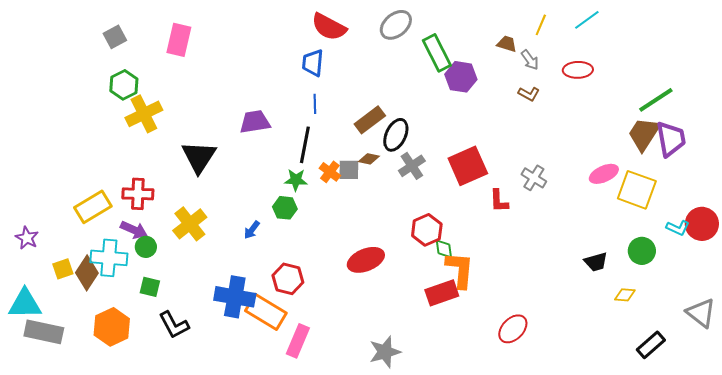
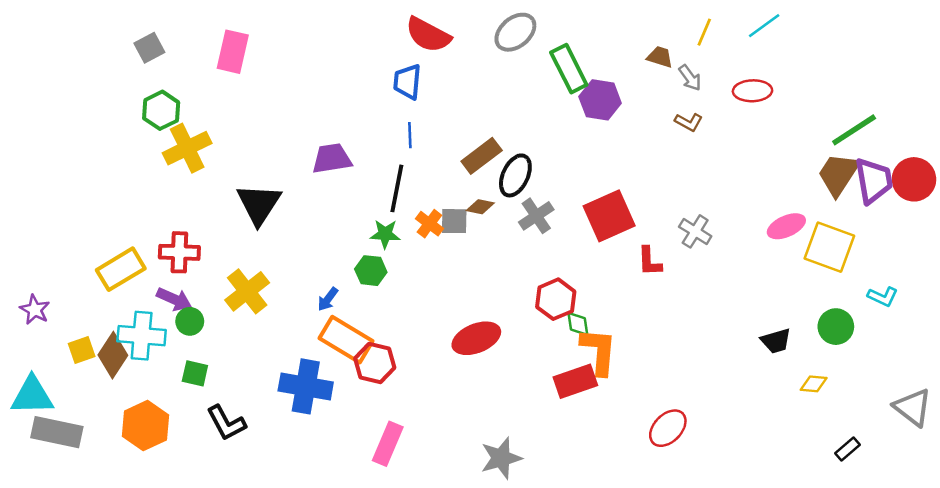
red circle: (702, 224) -> (914, 179), moved
orange rectangle: (266, 312) -> (346, 340), moved
black rectangle: (651, 345) -> (848, 449), size x0.7

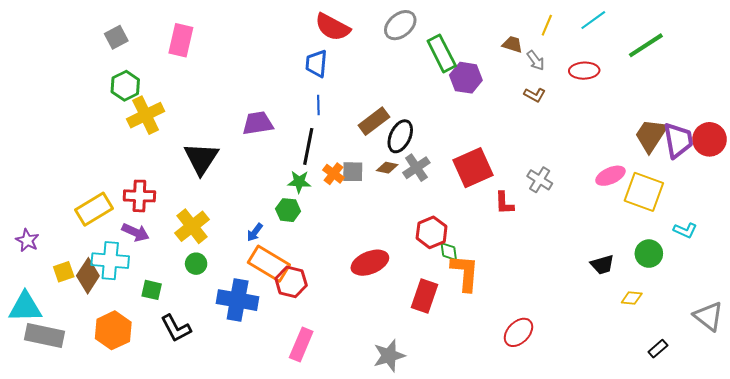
green line: (854, 130) -> (646, 45), moved
brown diamond: (480, 207) -> (387, 168), moved
green circle: (190, 321) -> (196, 264), moved
red rectangle: (575, 381) -> (424, 296), moved, turned -52

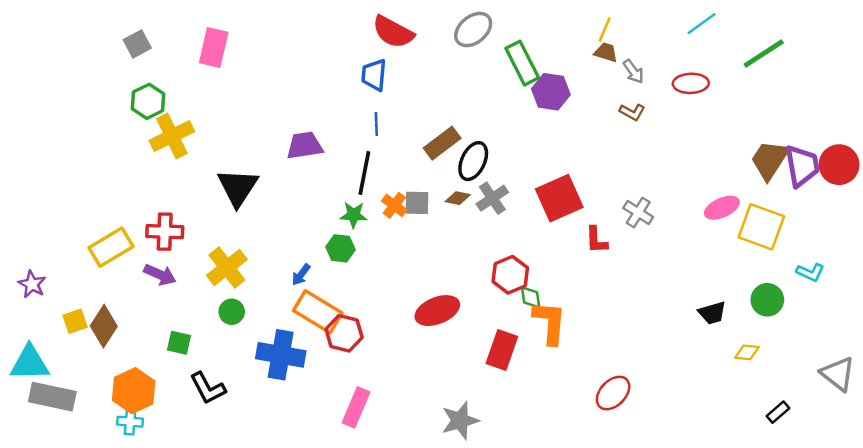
yellow line: (547, 25) -> (605, 30), moved
cyan cross: (110, 261) -> (130, 422), moved, size x0.6

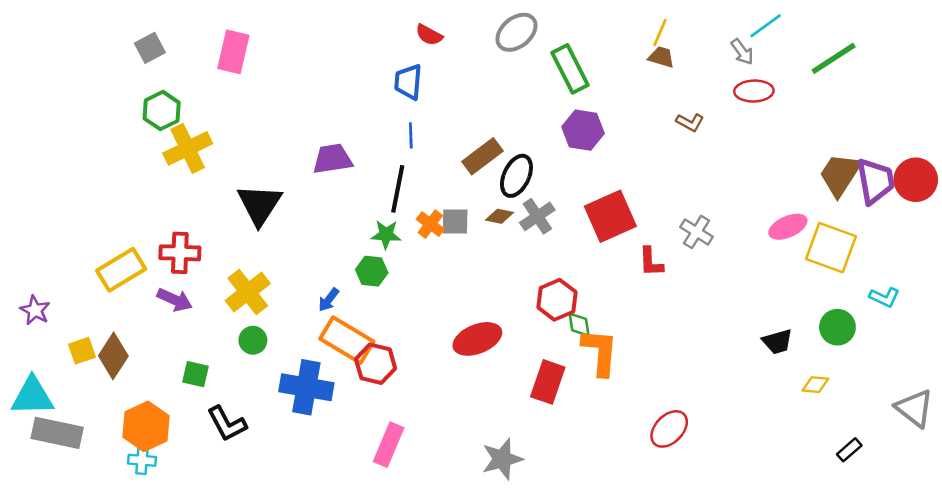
red semicircle: (393, 32) -> (429, 35), size x0.6
gray arrow: (633, 71) -> (742, 52), moved
purple hexagon: (551, 92) -> (583, 130), moved

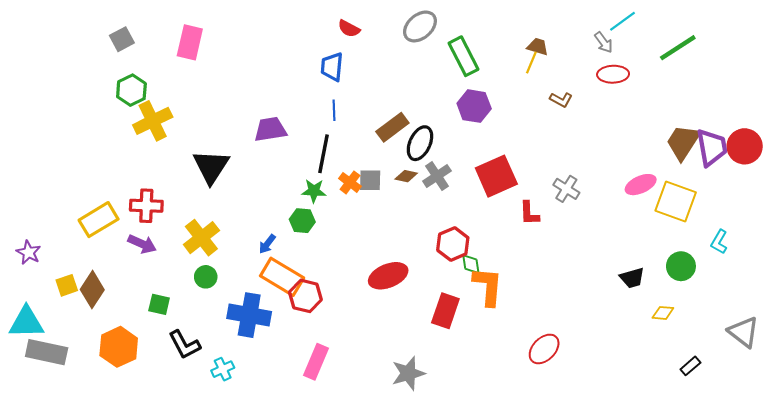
yellow line: (660, 32) -> (531, 63), moved
cyan L-shape: (884, 297) -> (719, 242), turned 95
cyan cross: (142, 460) -> (223, 369), moved, turned -30

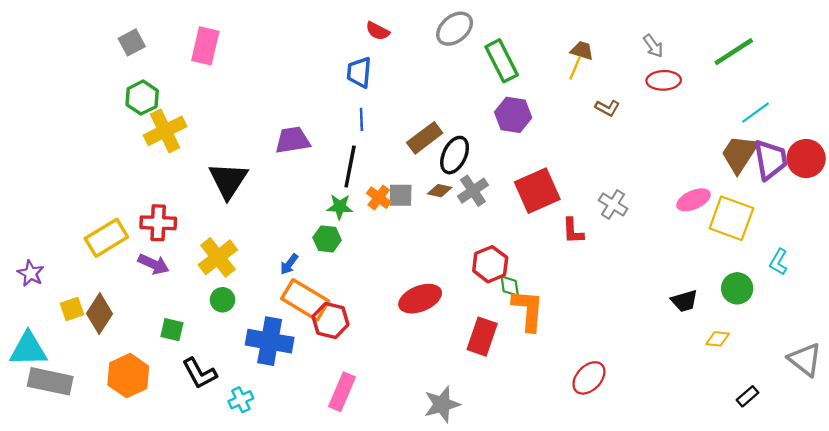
cyan line: (623, 21) -> (756, 113), moved

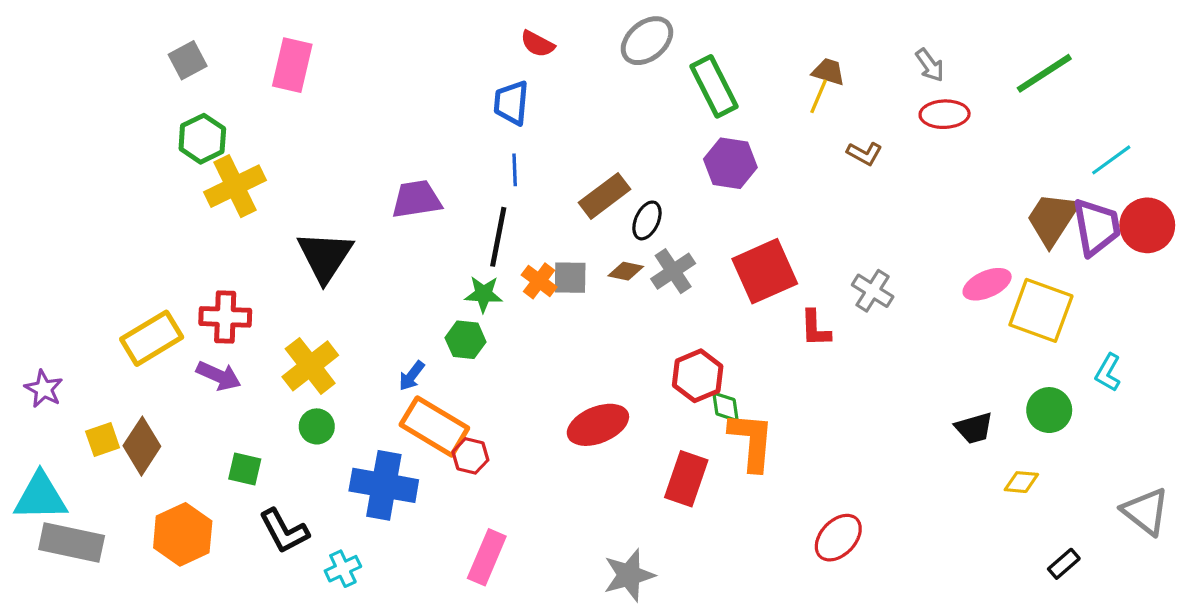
cyan line: (756, 113) -> (1111, 160), moved
black ellipse: (455, 155) -> (647, 220), size x0.7
red hexagon: (330, 320) -> (470, 456), size x0.7

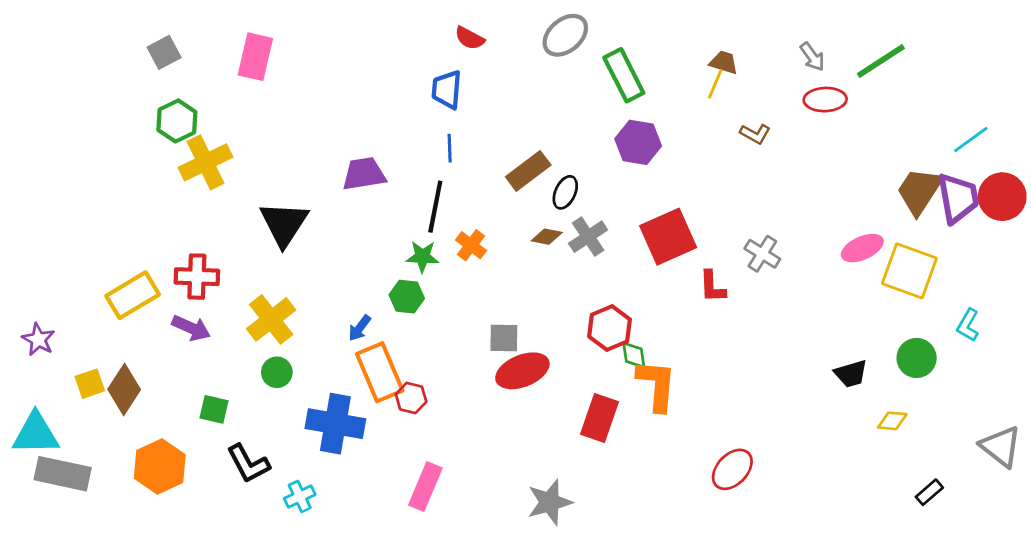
green line: (1044, 73) -> (881, 61), moved
gray square: (570, 278) -> (504, 338), moved
orange rectangle: (434, 426) -> (380, 372), turned 36

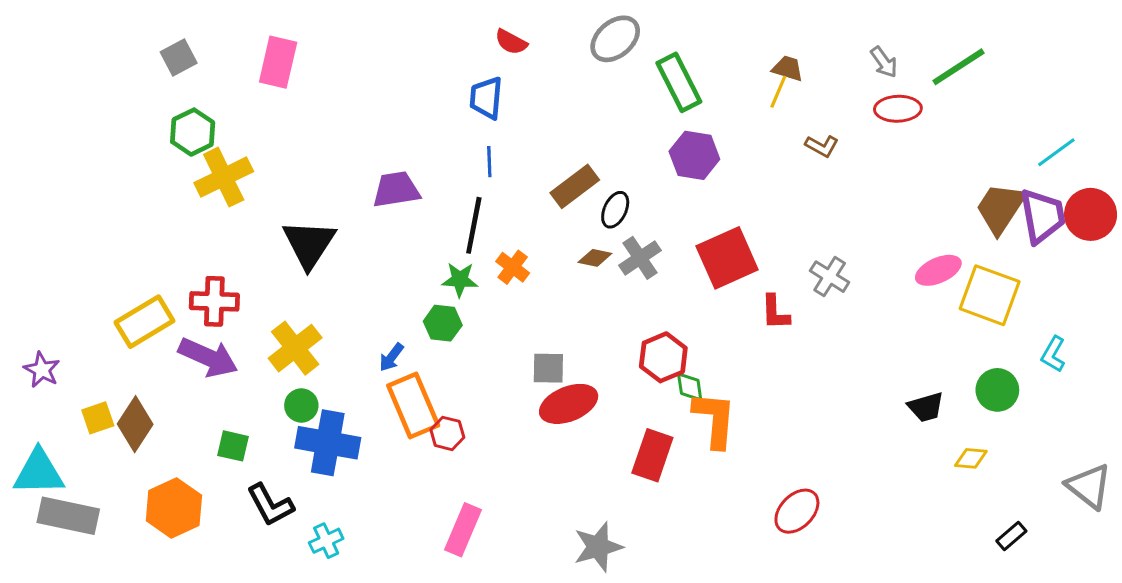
purple arrow: (191, 328) -> (208, 357), size x1.4
blue cross: (335, 424) -> (328, 443), moved

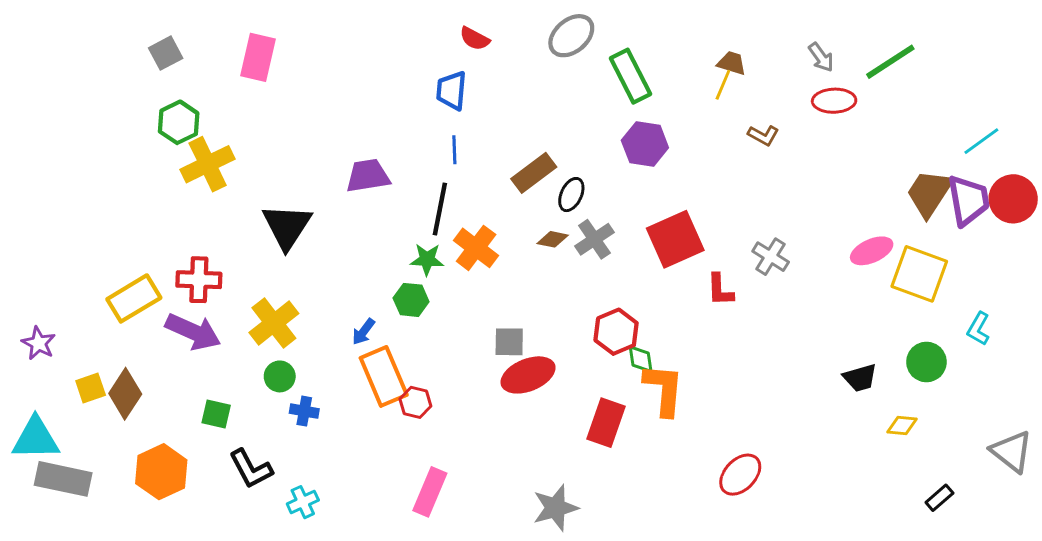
orange cross: (513, 267) -> (476, 248), size x1.4
blue cross: (328, 443) -> (304, 411), size x0.5

